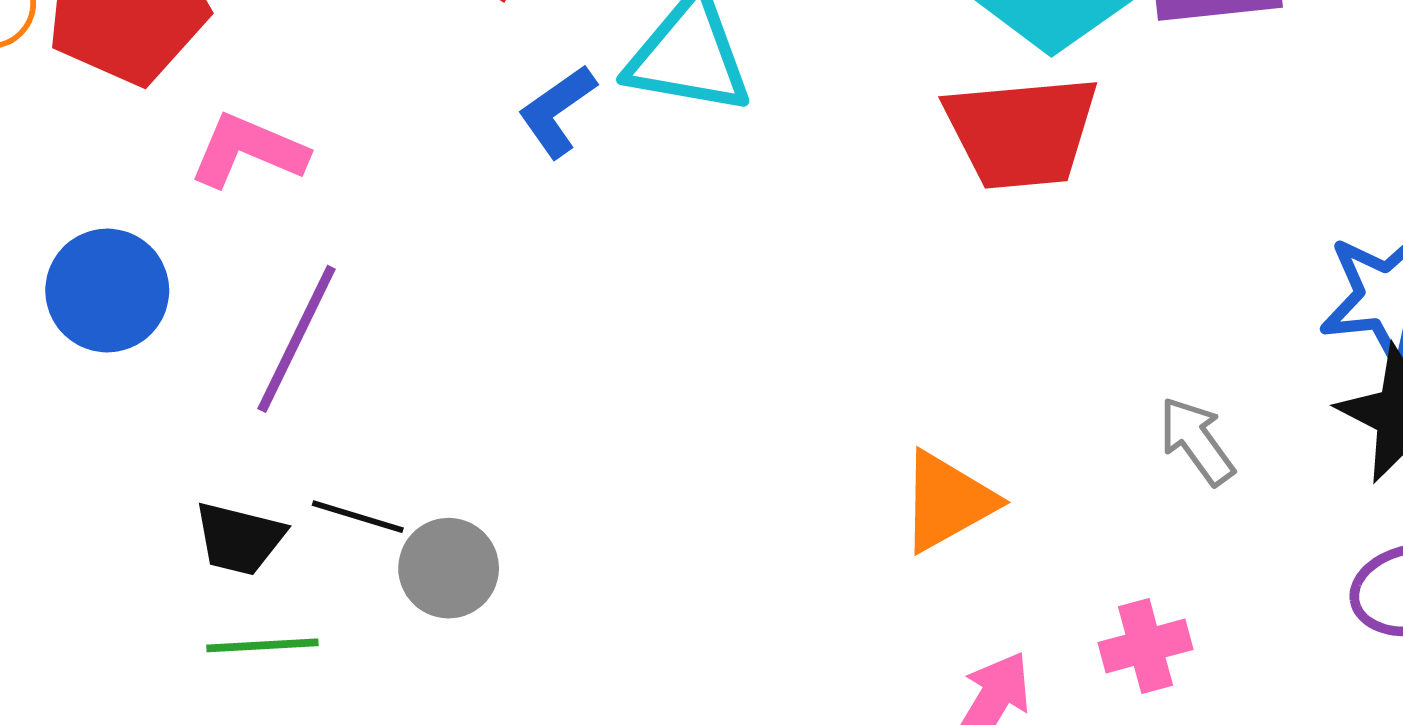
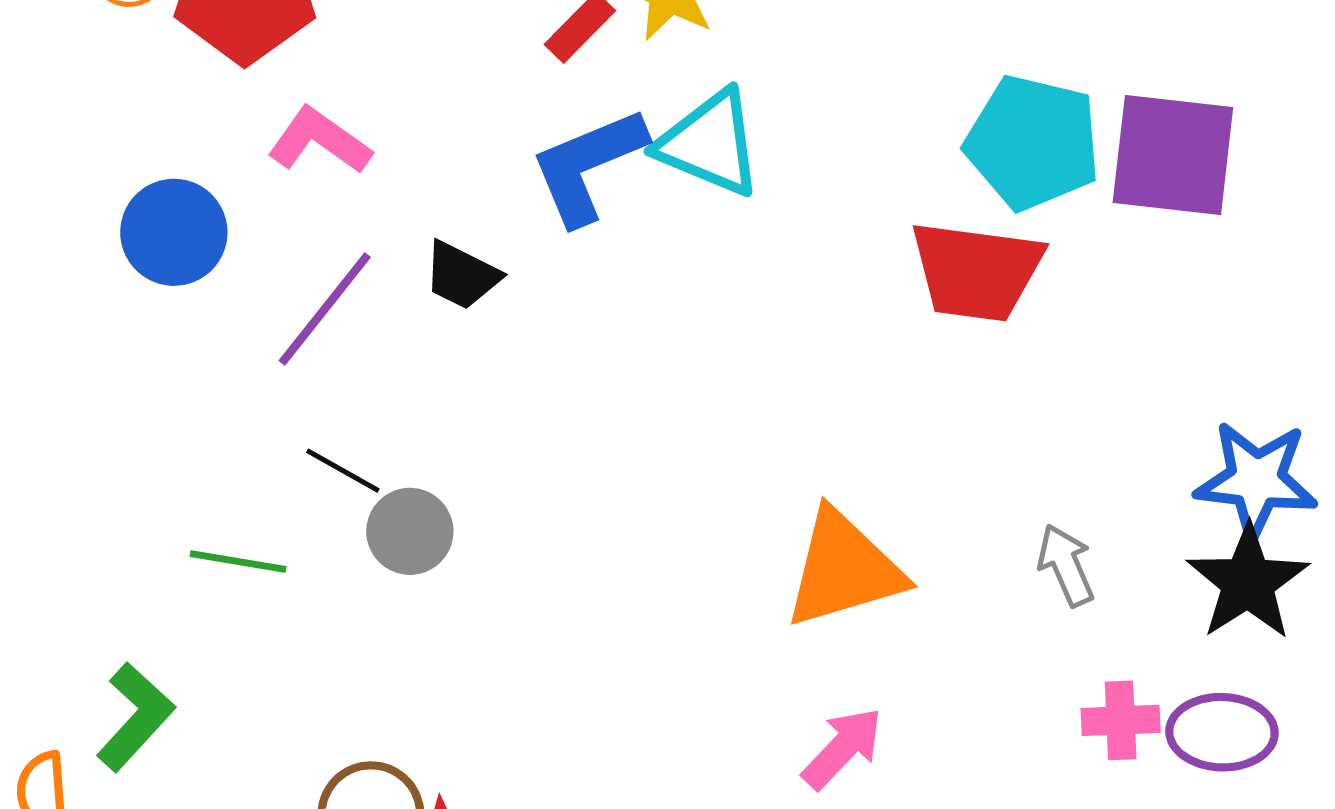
blue L-shape: (557, 111) -> (588, 166), size x1.6
orange triangle: (947, 501) -> (844, 569), size x1.4
black trapezoid: (239, 539) -> (462, 275), moved
pink cross: (1145, 646) -> (1121, 720), moved

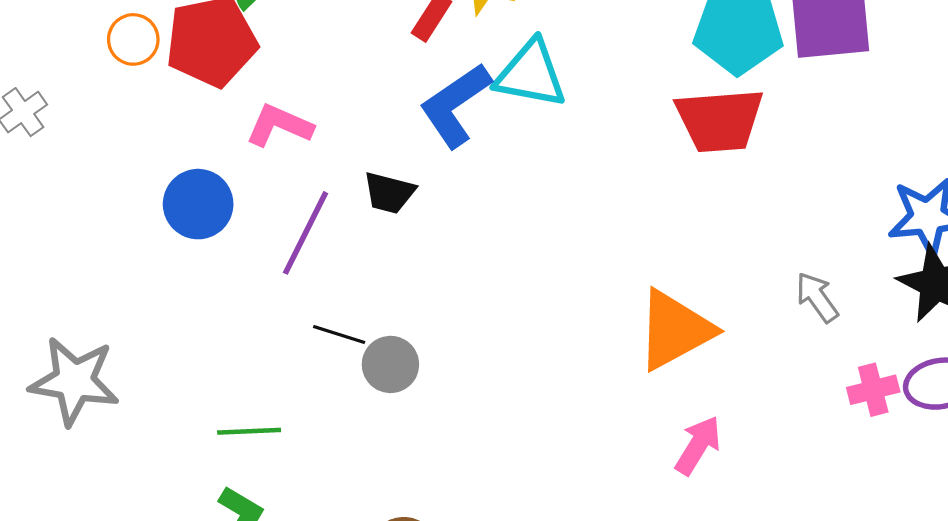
green line: (238, 561) -> (249, 431), moved

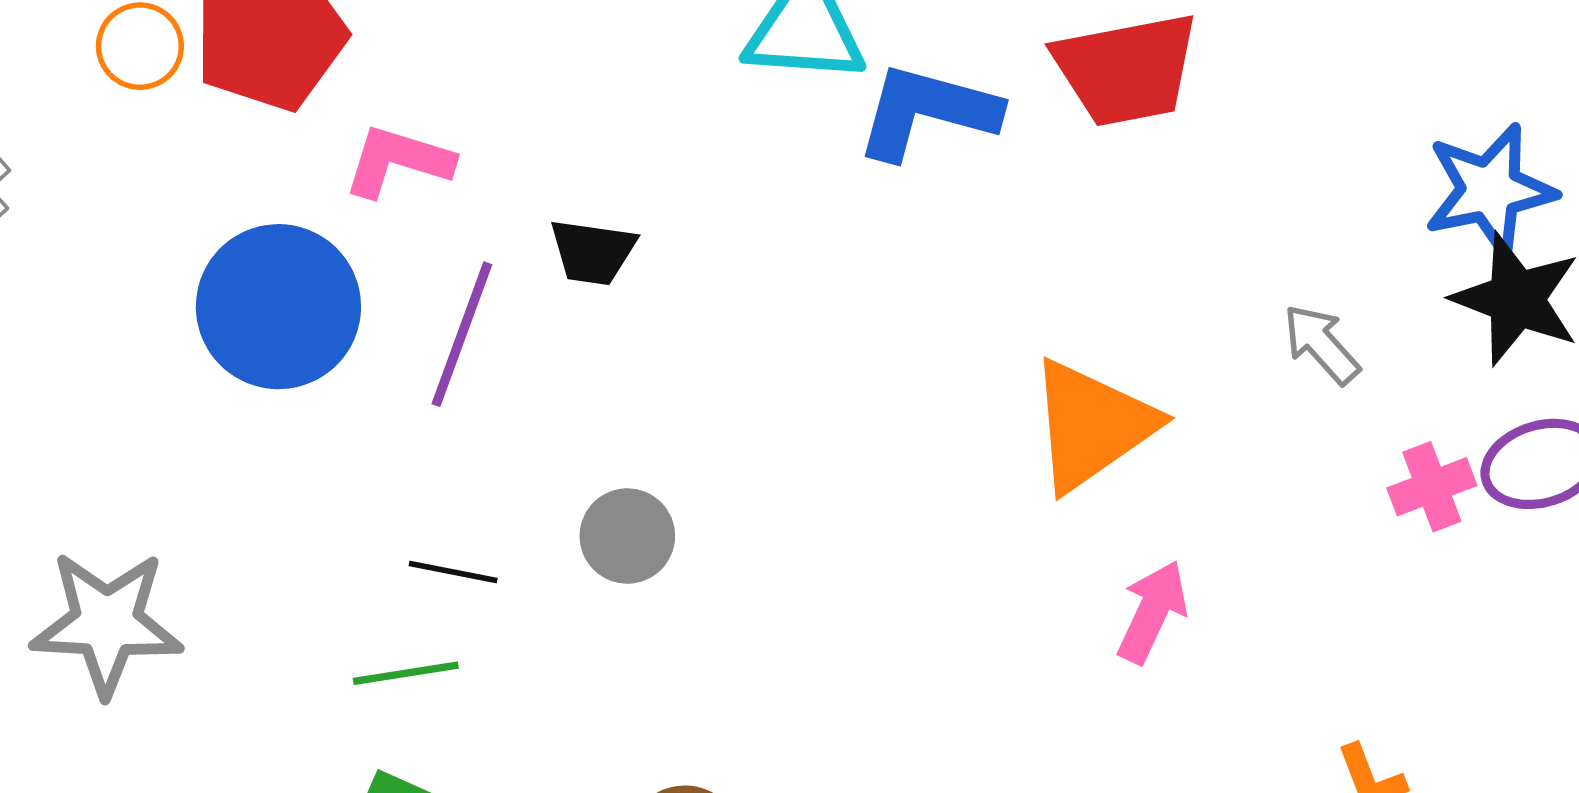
blue L-shape: (455, 105) -> (927, 112), moved, turned 56
blue circle: (198, 204) -> (278, 307), size x1.4
black line: (339, 334) -> (453, 572), moved

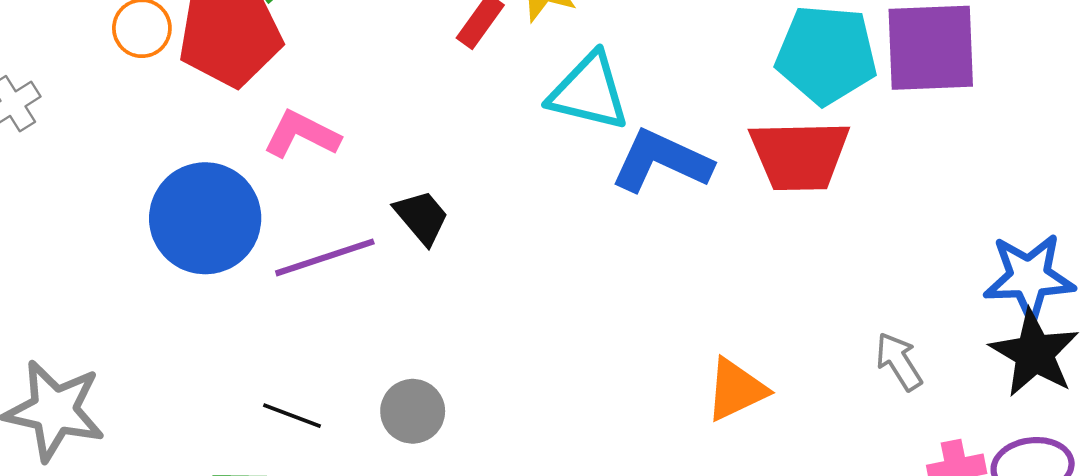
black trapezoid: (593, 252) -> (422, 217), turned -148
purple line: (462, 334) -> (325, 257), turned 42
orange triangle: (1092, 425) -> (736, 390), size x0.7

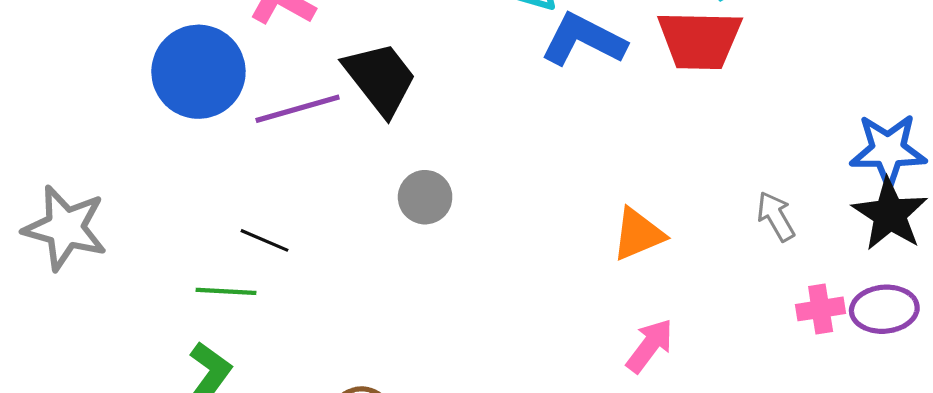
black trapezoid: (422, 217) -> (380, 78), size x1.6
gray circle: (413, 411) -> (425, 197), moved

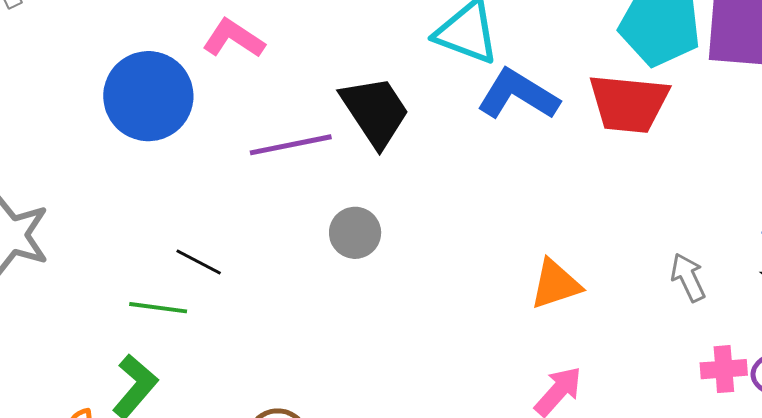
black trapezoid: (380, 78) -> (375, 111), moved
purple line: (298, 109) -> (291, 145), moved

